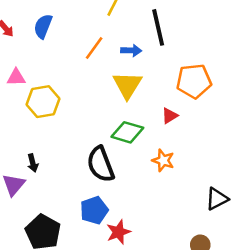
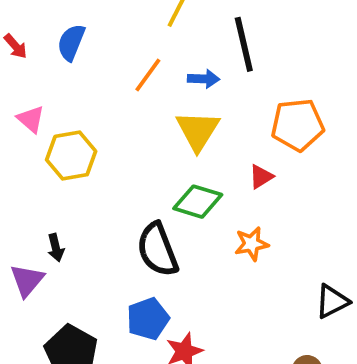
pink triangle: (16, 77) -> (31, 119), turned 42
orange star: (163, 160) -> (251, 244), turned -30

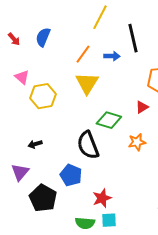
yellow triangle: (198, 131) -> (87, 83), moved
black arrow: (56, 248) -> (35, 144), turned 88
purple triangle: (27, 280) -> (20, 172), moved
blue pentagon: (148, 319) -> (71, 175), moved, turned -30

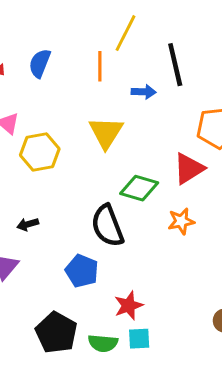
orange line: (83, 54) -> (100, 66), moved, turned -36
red triangle: (142, 107) -> (189, 169), size x1.6
black pentagon: (43, 198) -> (56, 333), moved

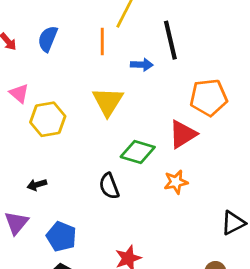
black semicircle: (107, 226) -> (109, 186), size x0.7
blue pentagon: (82, 271) -> (61, 236), moved

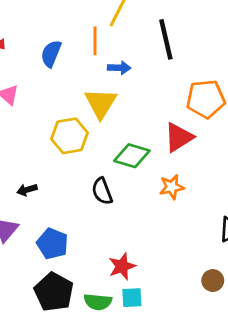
blue semicircle: (48, 39) -> (51, 54), moved
blue arrow: (142, 65) -> (119, 68), moved
yellow hexagon: (48, 119) -> (69, 136), moved

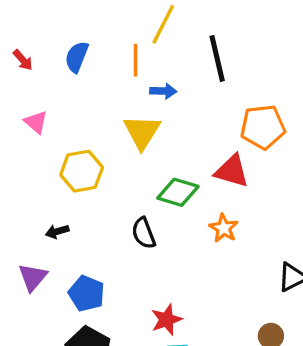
blue semicircle: (51, 54) -> (77, 57), moved
yellow hexagon: (69, 136) -> (82, 171), moved
red triangle: (179, 137) -> (232, 171), turned 48
orange star: (172, 187) -> (224, 228), turned -30

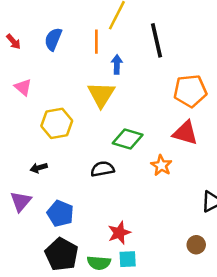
blue arrow: (163, 91) -> (117, 64), turned -90
red triangle: (232, 171) -> (185, 133), moved
black semicircle: (144, 233) -> (102, 169), turned 100

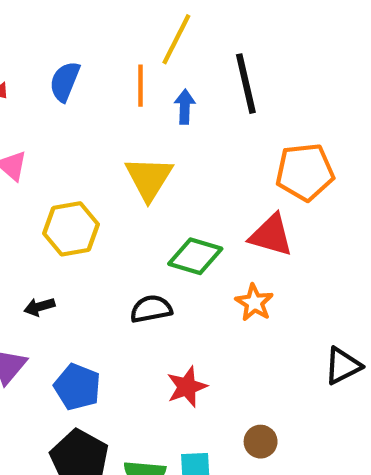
blue arrow: (117, 64) -> (185, 107), moved
red triangle: (185, 133) -> (271, 235), moved
red star: (119, 233) -> (187, 387), moved
brown circle: (196, 245) -> (261, 442), moved

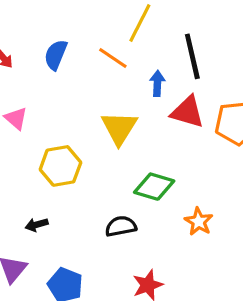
orange line: (141, 86) -> (113, 58), turned -56
blue arrow: (185, 107) -> (157, 83), moved
red triangle: (271, 235) -> (187, 112), moved

